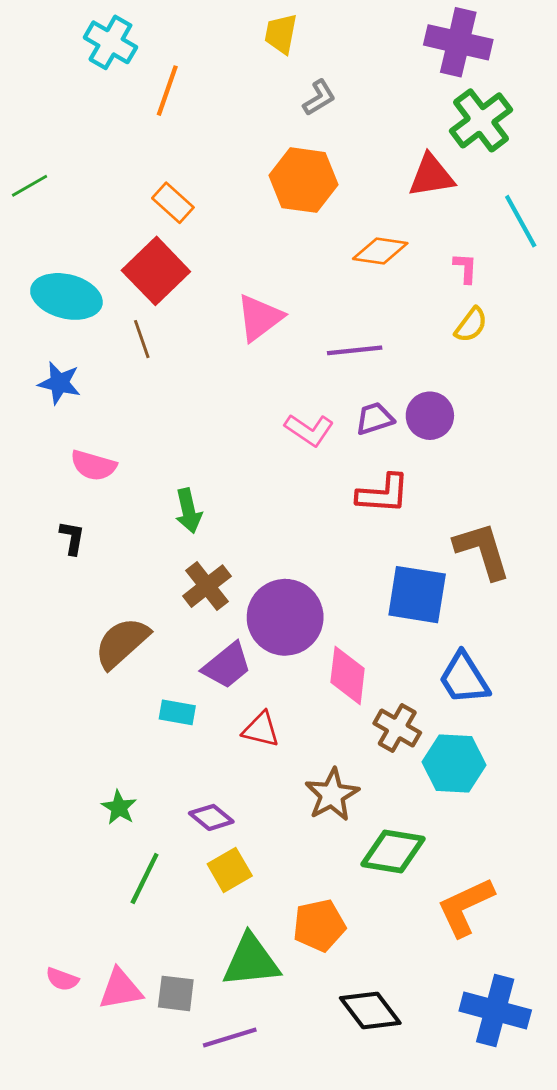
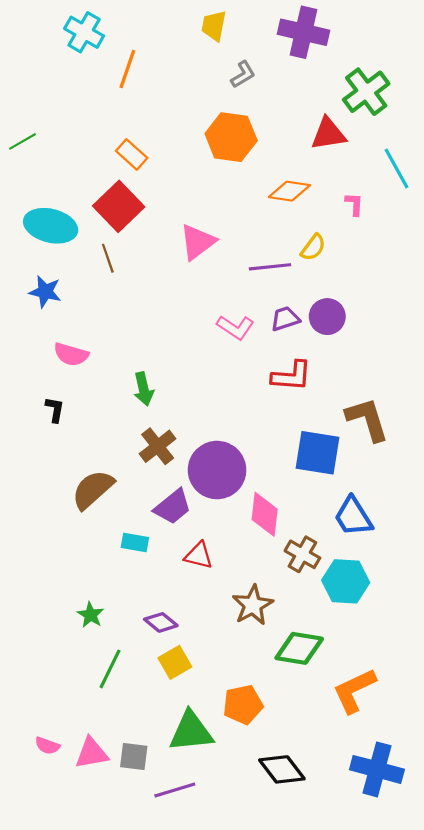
purple cross: (458, 42) -> (303, 32), moved
yellow semicircle: (471, 325) -> (313, 247), moved

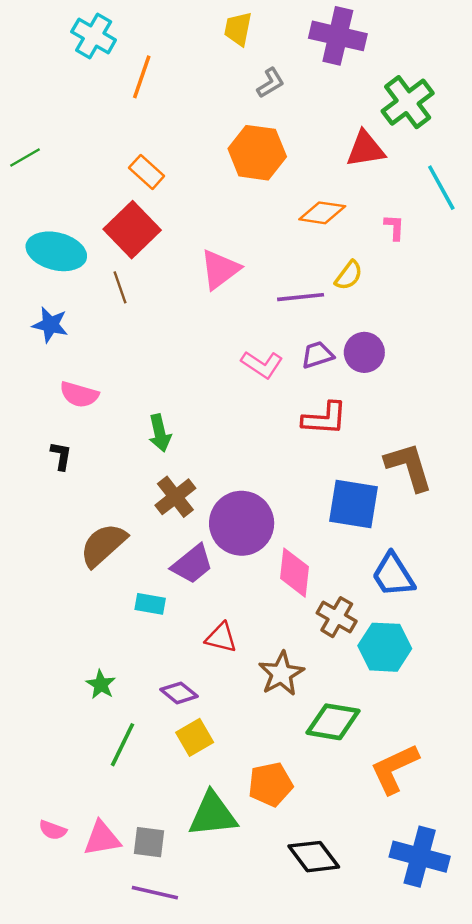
red triangle: (199, 555) -> (221, 638), moved
purple line: (175, 790) -> (155, 893), moved, turned 30

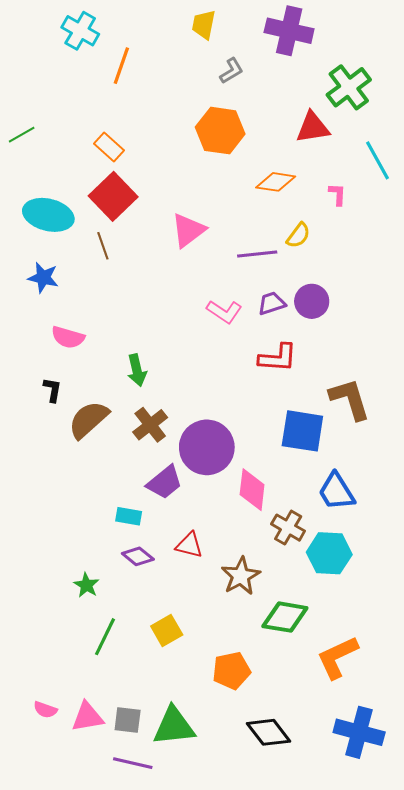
orange rectangle: (147, 172) -> (109, 147), moved
brown semicircle: (103, 545) -> (88, 420), moved
purple diamond: (179, 693) -> (138, 556), moved
green triangle: (213, 814) -> (174, 726), moved

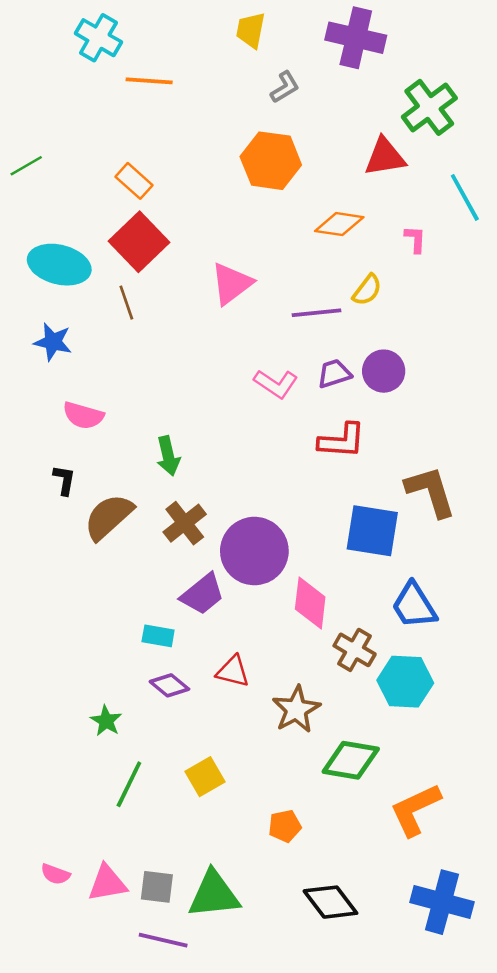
orange line: (121, 66) -> (149, 81), turned 75
orange pentagon: (231, 671) -> (285, 826), size x0.7

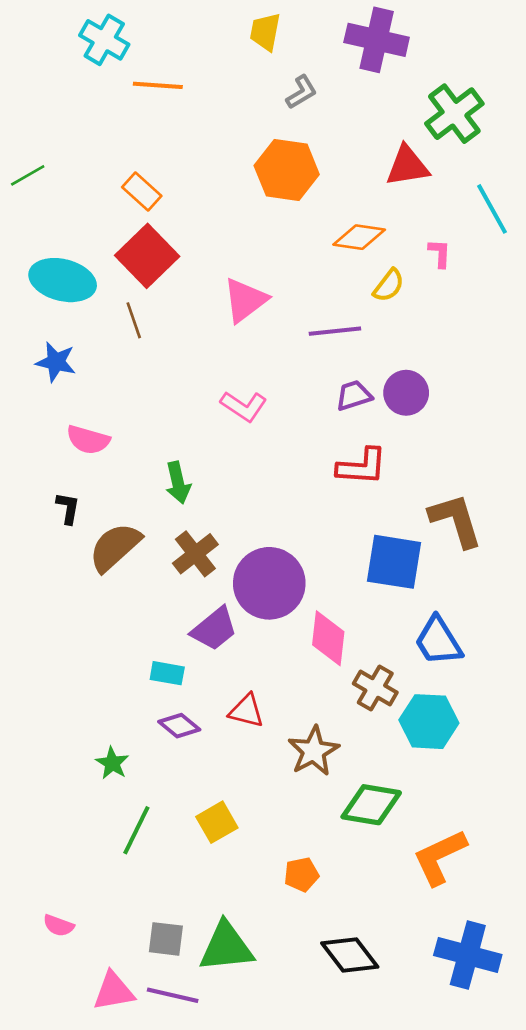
yellow semicircle: (367, 290) -> (389, 285), moved
pink L-shape: (276, 384) -> (244, 406), moved
pink triangle: (107, 883) -> (114, 991), moved

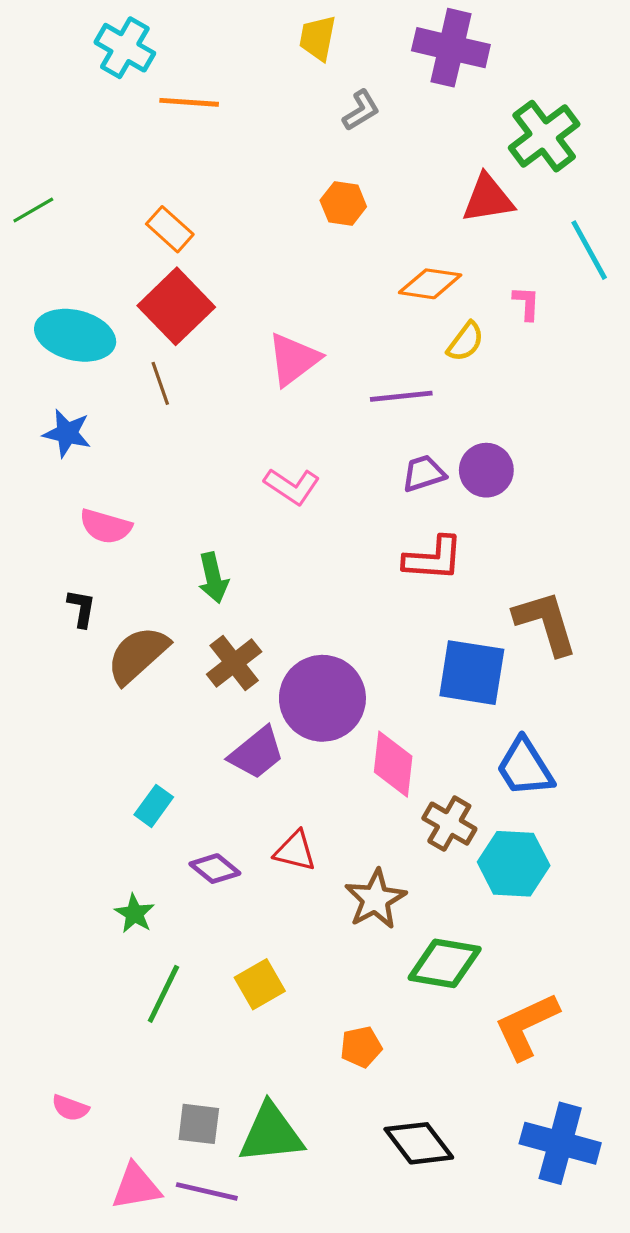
orange hexagon: (287, 170) -> (343, 204), size x0.6
cyan rectangle: (167, 673) -> (154, 806), moved, turned -64

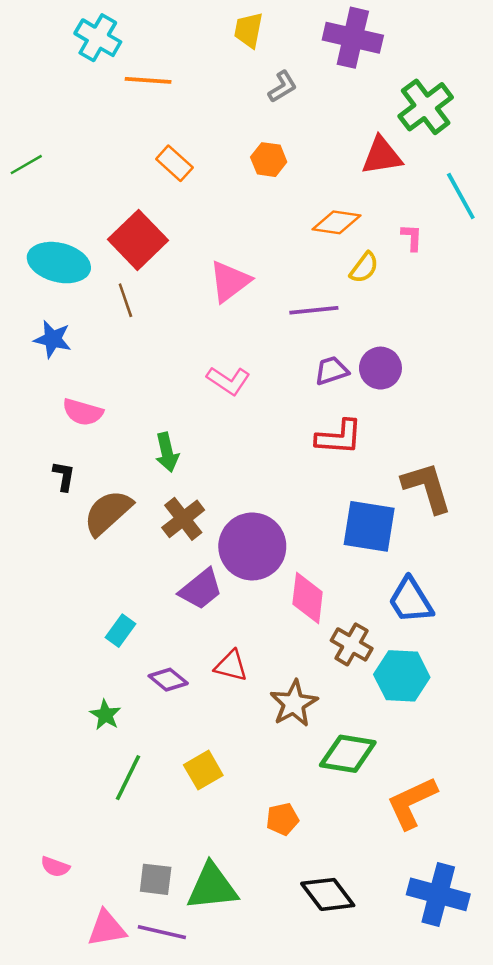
orange rectangle: (170, 229) -> (174, 163), moved

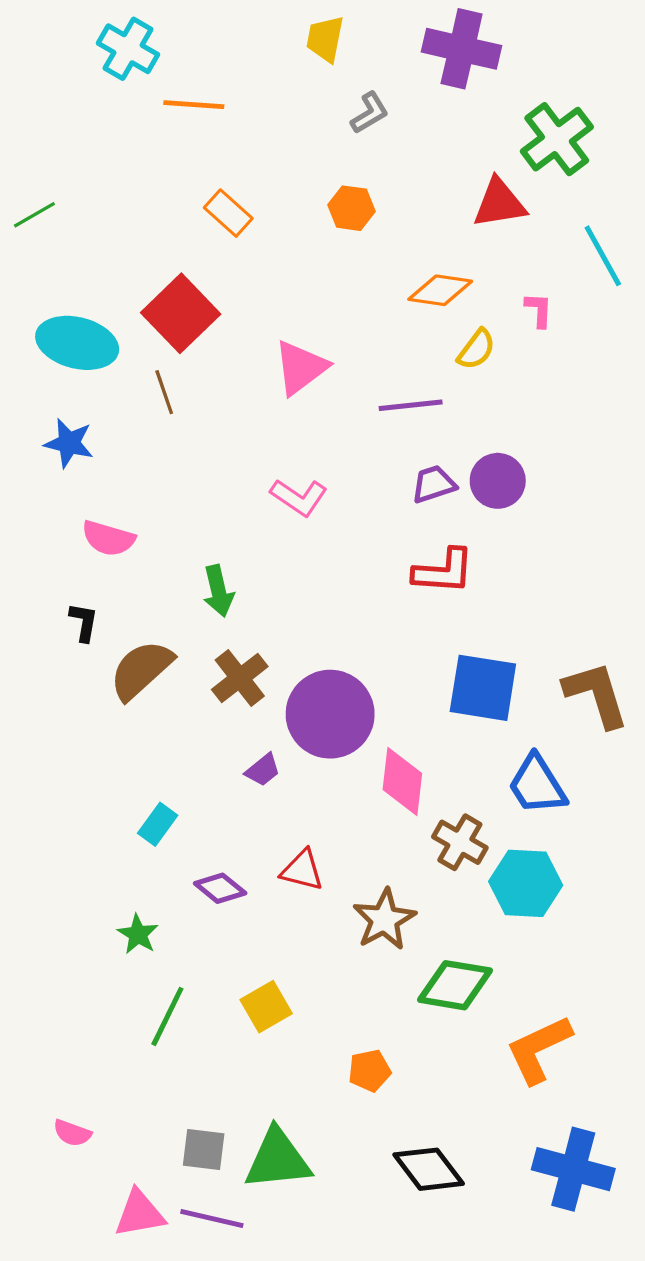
brown L-shape: (427, 487) -> (596, 694), moved
purple trapezoid: (201, 589) -> (263, 770), size x0.6

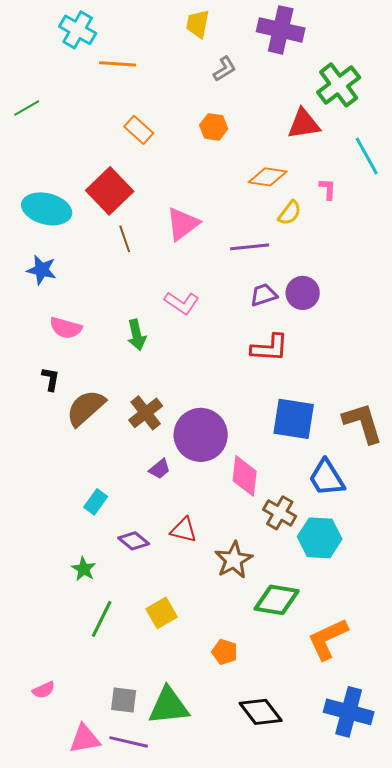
green line: (34, 215) -> (27, 108), moved
brown line: (164, 392) -> (125, 239), moved
green arrow: (218, 591) -> (137, 335), moved
orange pentagon: (370, 1071) -> (225, 652), turned 30
pink semicircle: (72, 1133) -> (44, 690), turned -45

